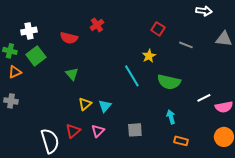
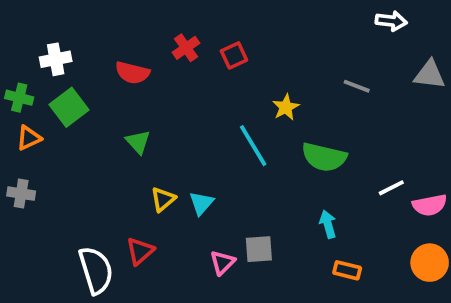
red square: (158, 29) -> (234, 55), moved, turned 32
pink triangle: (98, 131) -> (222, 263), moved

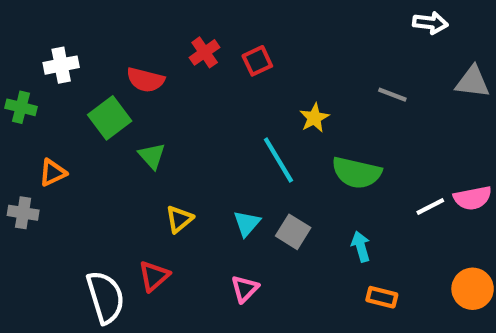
green square: (69, 107) -> (110, 118), moved
orange triangle: (29, 138) -> (53, 173), moved
cyan triangle: (201, 203) -> (247, 223), moved
pink semicircle: (430, 205) -> (473, 198), moved
gray square: (259, 249) -> (293, 232), moved, turned 36

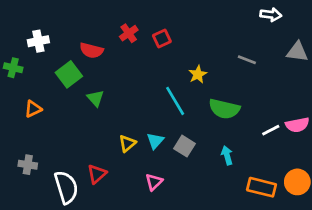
gray cross: (23, 213) -> (28, 165), moved
yellow triangle: (179, 219) -> (127, 143), moved
orange rectangle: (382, 297) -> (261, 187), moved, size x1.5

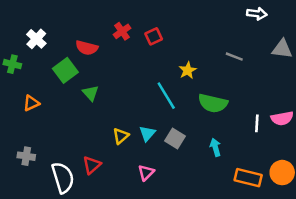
white cross: (38, 41) -> (36, 39), turned -36
white line: (271, 130) -> (257, 123), turned -60

